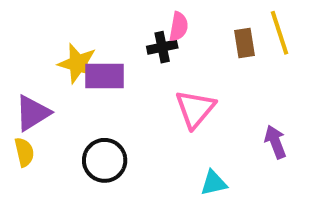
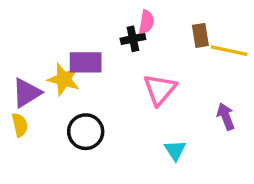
yellow line: (280, 33) -> (229, 51), moved, turned -60
yellow star: (78, 64) -> (64, 79), moved
cyan triangle: (214, 183) -> (175, 150), turned -50

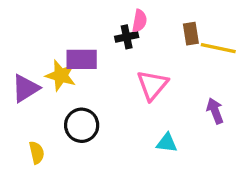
yellow semicircle: (20, 125) -> (37, 153), moved
cyan triangle: (175, 150) -> (167, 143), turned -50

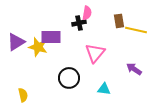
purple triangle: (25, 88) -> (16, 42), moved
purple arrow: (215, 111) -> (134, 69), turned -35
black circle: (82, 125) -> (69, 78), moved

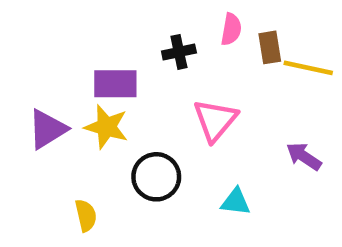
pink semicircle: (87, 13) -> (231, 29), moved
purple triangle: (16, 42) -> (47, 129), moved
yellow star: (38, 47) -> (106, 127), moved
yellow semicircle: (23, 95) -> (86, 215), moved

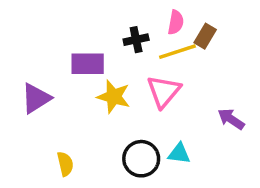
brown rectangle: (270, 47) -> (205, 36), turned 40
yellow line: (308, 68) -> (177, 52), moved, turned -30
yellow star: (106, 127) -> (114, 97), moved
black circle: (156, 177) -> (141, 159), moved

